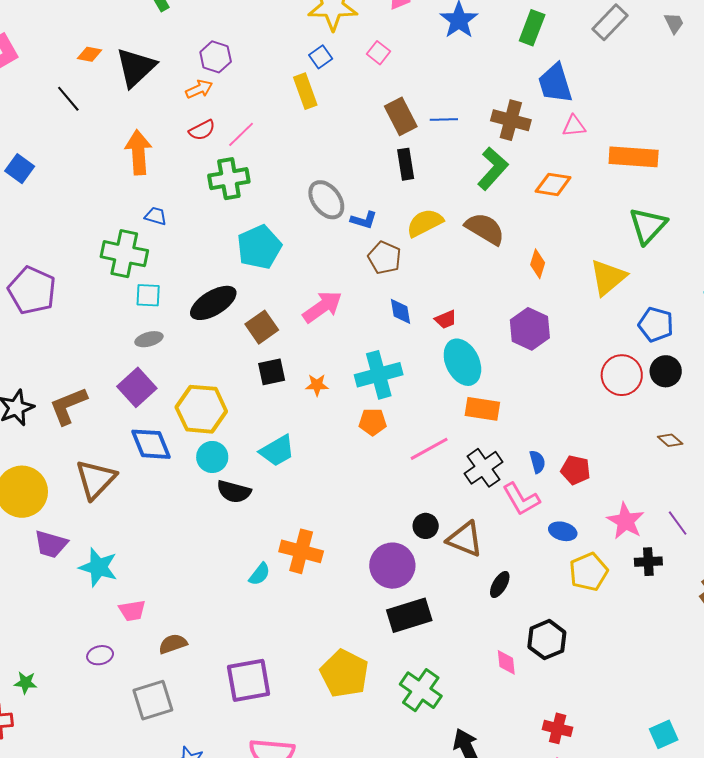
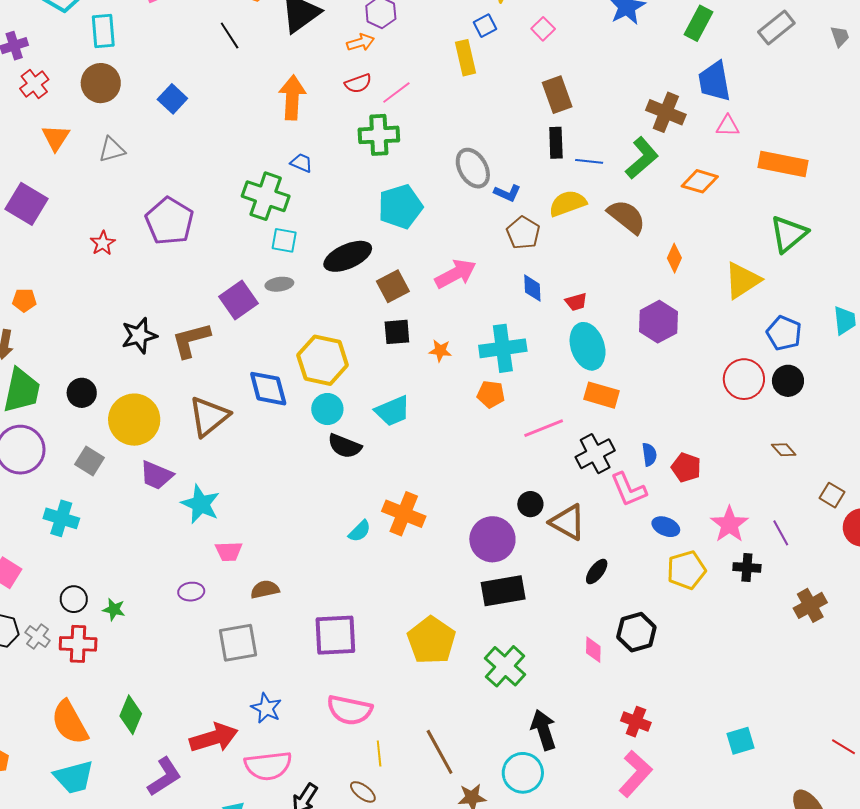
blue line: (444, 119) -> (589, 161), moved
purple square: (137, 387) -> (238, 300), moved

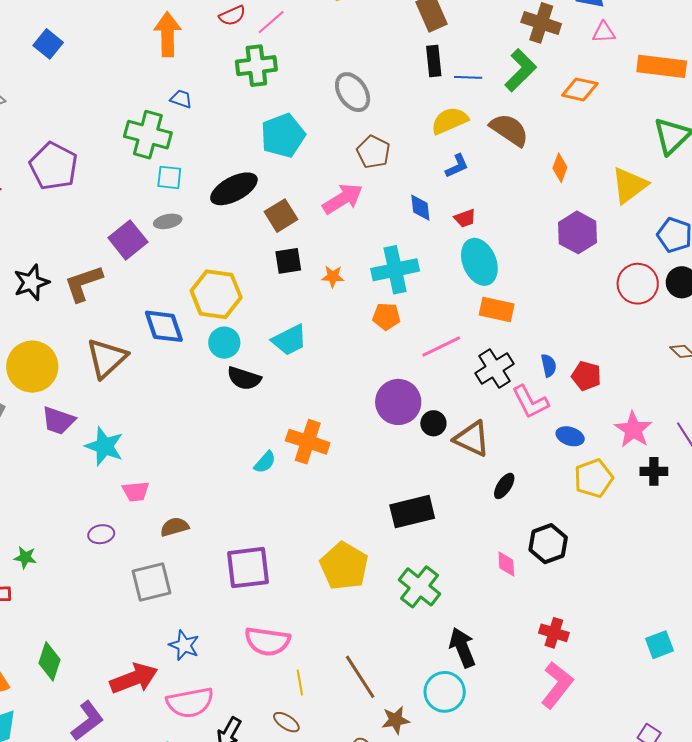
blue L-shape: (507, 193) -> (457, 166), moved, turned -44
brown pentagon: (523, 233) -> (373, 152), moved
purple hexagon: (659, 322) -> (578, 232), moved
purple circle: (492, 539) -> (398, 402), moved

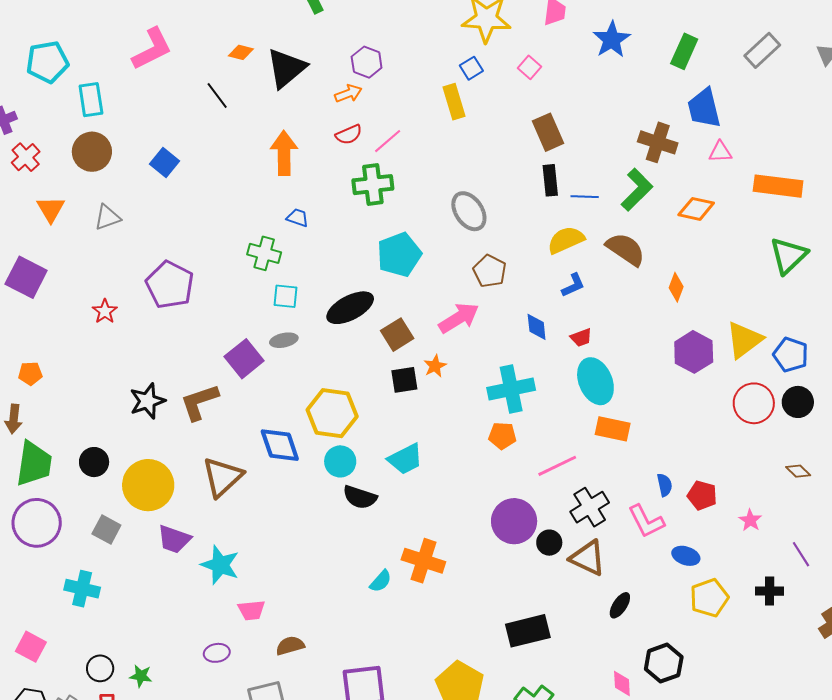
green cross: (148, 135) -> (264, 253), size x0.7
yellow triangle: (629, 185) -> (744, 340), moved
orange star: (333, 276) -> (435, 366), moved, turned -30
black cross: (495, 368) -> (590, 507), moved
pink star: (633, 430) -> (750, 520), moved, size x0.6

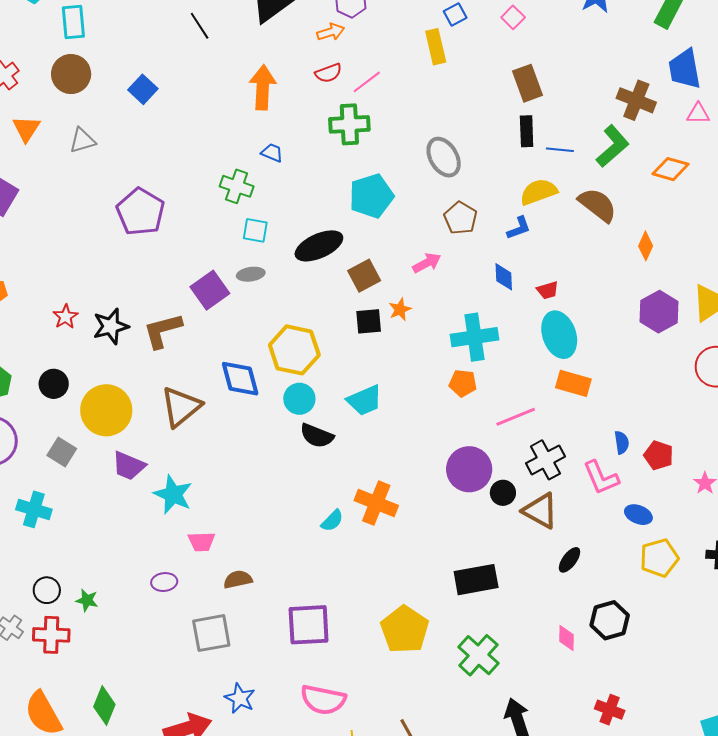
blue L-shape: (573, 285) -> (519, 228), moved
red star: (105, 311) -> (66, 317), moved
pink arrow: (459, 318) -> (427, 263), size x0.7

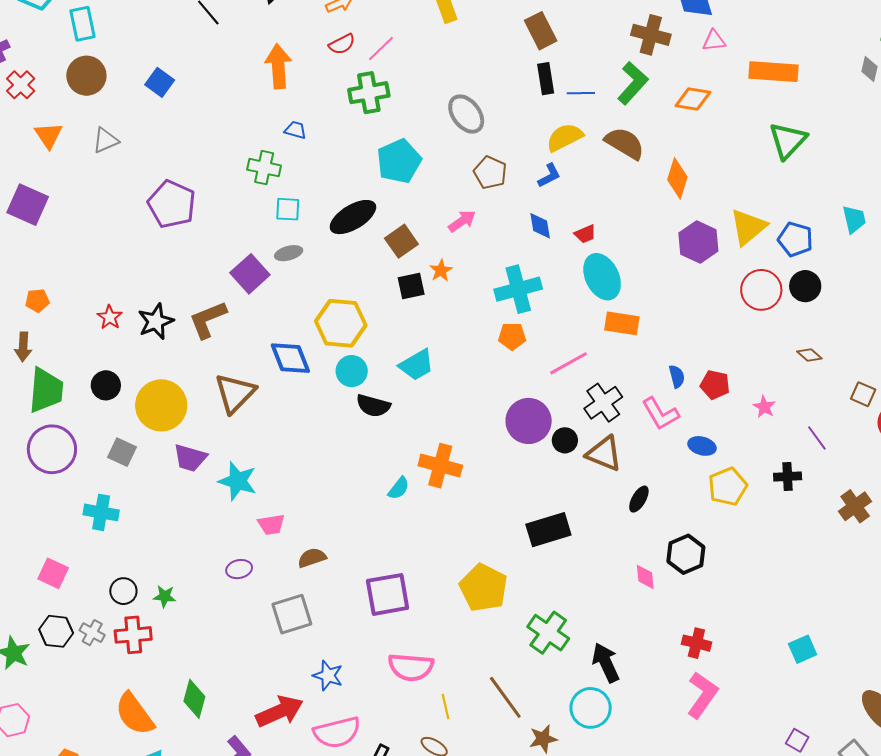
orange diamond: (646, 246) -> (677, 178), size x1.4
green cross: (478, 655) -> (548, 633), moved

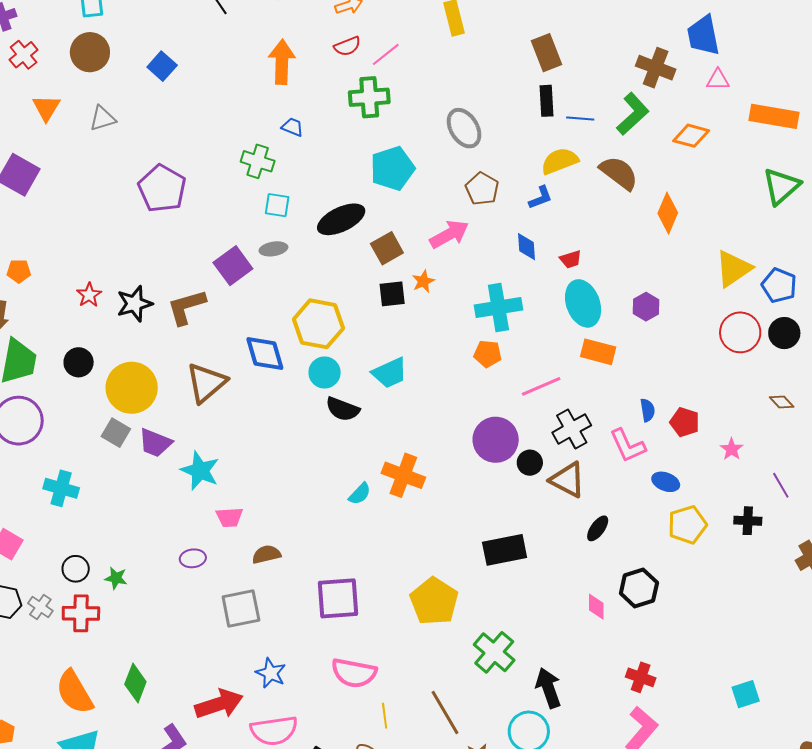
pink arrow: (462, 221) -> (449, 234), size x1.4
purple hexagon: (698, 242) -> (646, 307), moved, size x0.7
gray square: (122, 452) -> (116, 433), moved

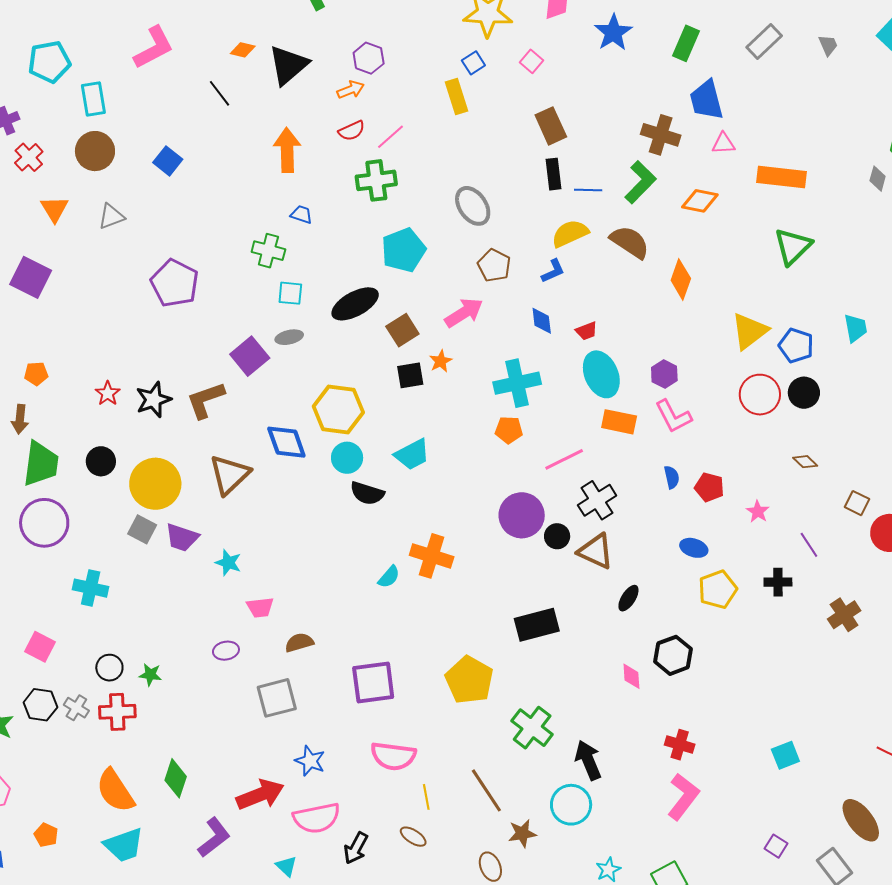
pink L-shape: (628, 446) -> (673, 416), moved
cyan star: (200, 471) -> (228, 563), size x0.7

